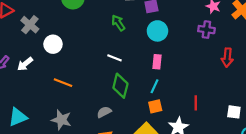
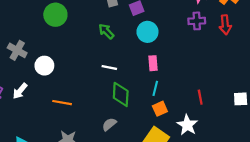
red arrow: (227, 58) -> (225, 25), moved

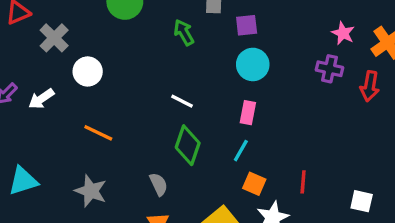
green arrow: (106, 31) -> (184, 32), moved
orange square: (160, 109) -> (254, 184), moved, turned 32
gray semicircle: (109, 124) -> (159, 184), turned 88

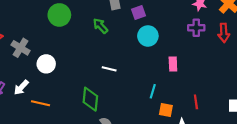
pink rectangle: (248, 113) -> (173, 64), moved
orange line: (98, 133) -> (40, 103), moved
green diamond: (188, 145) -> (90, 99), moved

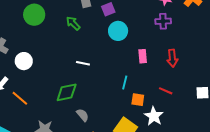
red arrow: (224, 33) -> (172, 58), moved
green diamond: (90, 99) -> (67, 92), turned 75
red line: (196, 102) -> (166, 91), turned -56
orange line: (40, 103) -> (20, 98), turned 30

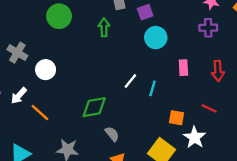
green arrow: (73, 23) -> (104, 27), turned 42
white line: (83, 63) -> (130, 81), moved, turned -64
cyan line: (125, 83) -> (152, 88), moved

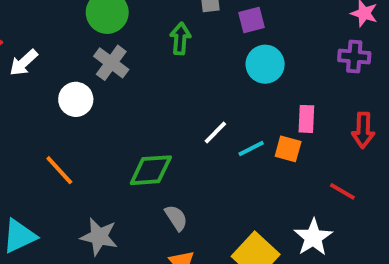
gray cross: (17, 53) -> (111, 63), moved
cyan line: (152, 88) -> (251, 148), turned 42
white arrow: (19, 96) -> (24, 63), moved
orange square: (177, 118) -> (288, 149), moved

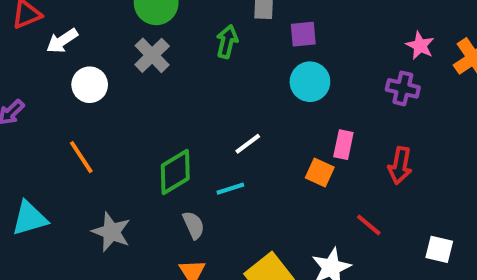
white circle: (76, 99) -> (90, 85), moved
cyan line: (251, 148) -> (230, 189), moved
green diamond: (151, 170) -> (175, 172), turned -36

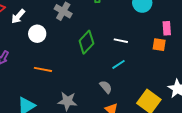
white line: (248, 144) -> (121, 41), turned 64
orange line: (81, 157) -> (43, 69), turned -30
green diamond: (175, 172) -> (86, 42), moved

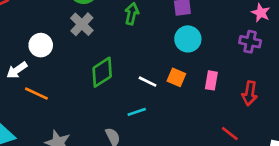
white arrow: (18, 16) -> (17, 70), moved
orange square: (159, 45) -> (176, 77), moved

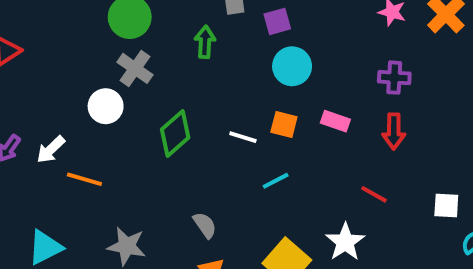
purple cross: (250, 42) -> (394, 78), moved
white circle: (41, 45) -> (106, 106), moved
pink rectangle: (211, 80) -> (335, 121), turned -72
cyan line: (137, 112) -> (276, 181), moved

